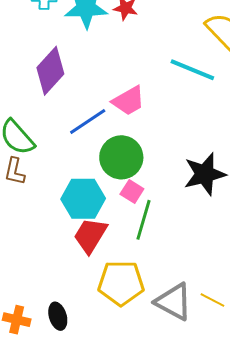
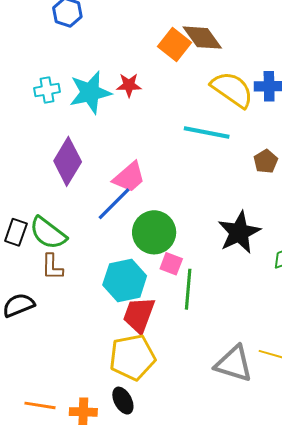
pink trapezoid: (129, 101) -> (129, 177), moved
yellow pentagon: (121, 283) -> (132, 357), moved

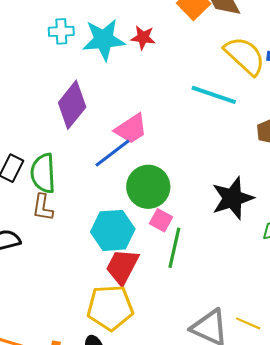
green semicircle: (48, 233) -> (43, 173), turned 42

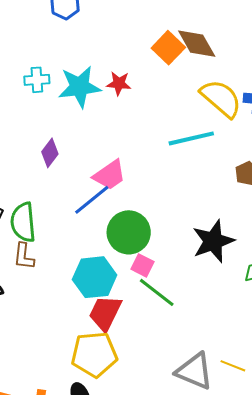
cyan line: (214, 95) -> (191, 138), turned -30
purple diamond: (72, 105) -> (50, 153), size x0.6
green line: (174, 248) -> (157, 292), turned -63

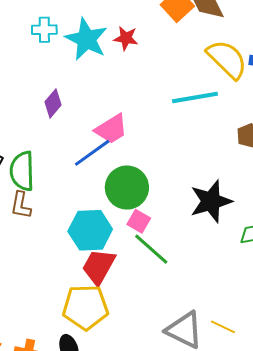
cyan star: (79, 87) -> (86, 39), turned 30

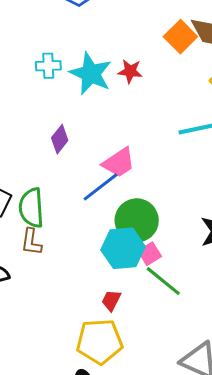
pink square: (139, 221) -> (150, 254), turned 30
cyan hexagon: (90, 230) -> (123, 248), moved
red trapezoid: (99, 267) -> (111, 300), size x0.6

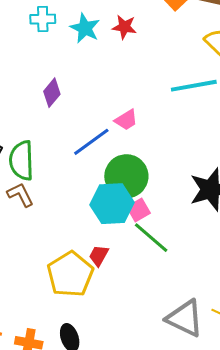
cyan star: (91, 74) -> (85, 28), size x0.7
pink trapezoid: (119, 163) -> (126, 120), moved, size x0.7
brown L-shape: (31, 242) -> (20, 195), turned 144
yellow pentagon: (100, 342) -> (70, 274), moved, turned -30

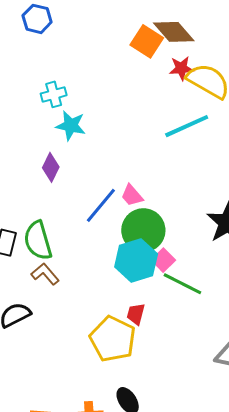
cyan cross: (43, 19) -> (54, 94), moved
red star: (124, 27) -> (181, 68), moved
cyan star: (85, 28) -> (71, 126), moved
pink trapezoid: (126, 120) -> (132, 195), moved, turned 95

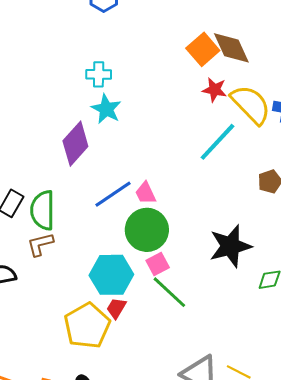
red star: (181, 68) -> (215, 90), moved
cyan line: (187, 126) -> (217, 142), turned -39
purple diamond: (51, 167) -> (75, 144), size x1.5
cyan hexagon: (136, 260) -> (111, 275), moved
brown L-shape: (45, 274) -> (40, 244), turned -80

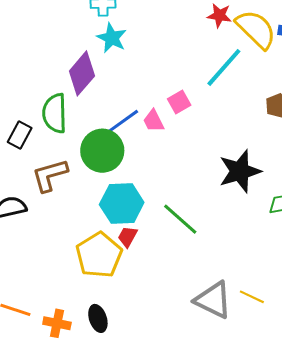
green semicircle: (43, 210) -> (55, 113), moved
green circle: (147, 230) -> (102, 151), moved
brown L-shape: (40, 244) -> (50, 175), size x1.4
pink square: (158, 264) -> (179, 102), moved

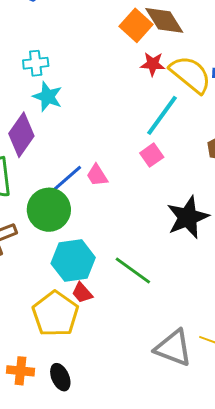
pink square: (179, 102) -> (152, 155), moved
red trapezoid: (128, 237) -> (82, 293), turned -65
orange cross: (57, 323) -> (20, 371), moved

